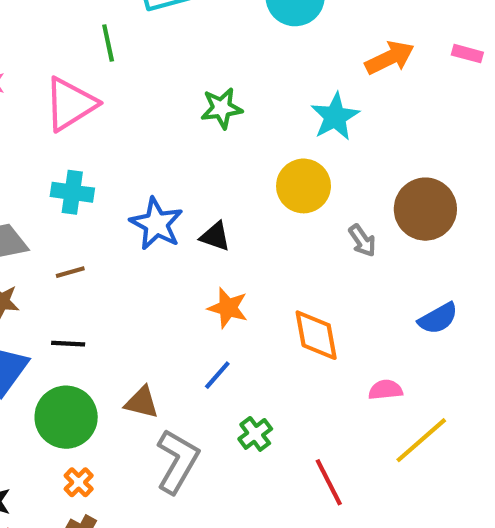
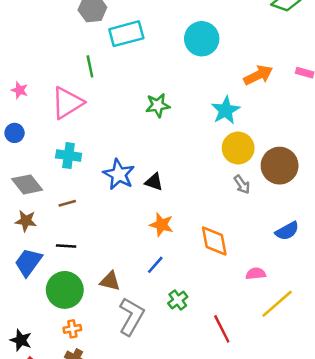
yellow circle: (304, 186) -> (238, 148), moved
orange cross: (79, 482) -> (72, 329), turned 36

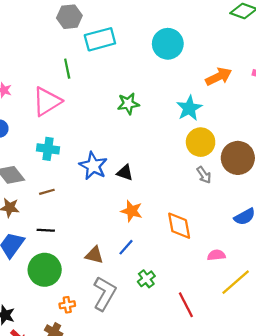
brown triangle: (110, 281) -> (94, 255), moved
orange cross: (72, 329) -> (67, 305), moved

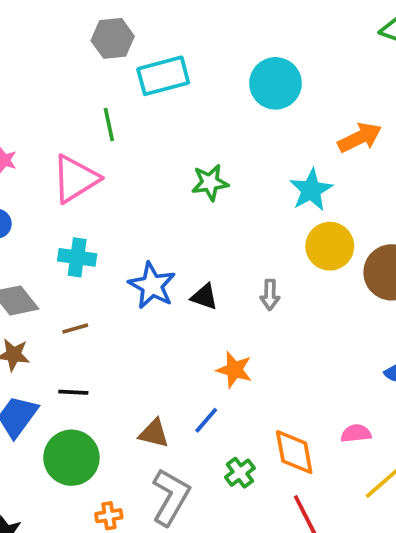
gray arrow: (204, 175) -> (270, 295), moved, turned 36
orange star: (132, 211) -> (234, 370), moved
orange diamond: (179, 226) -> (294, 452), moved

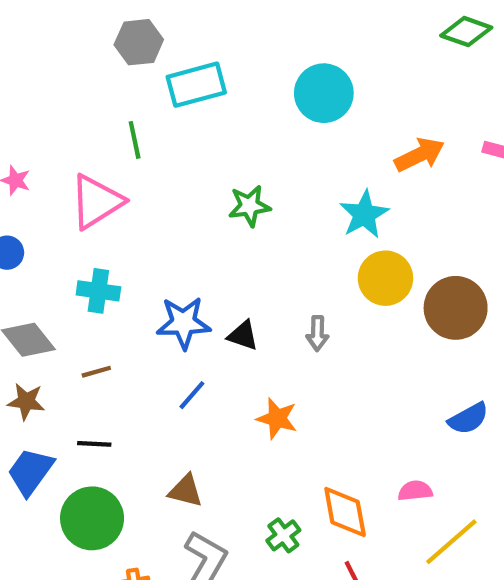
blue star: (152, 285) -> (183, 323), turned -30
blue line: (206, 420) -> (192, 395), moved

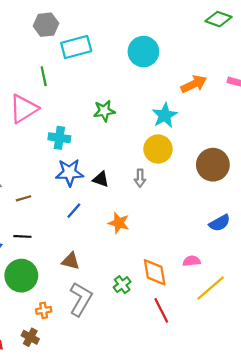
yellow circle: (385, 278) -> (158, 149), moved
cyan cross: (98, 291) -> (59, 138), moved

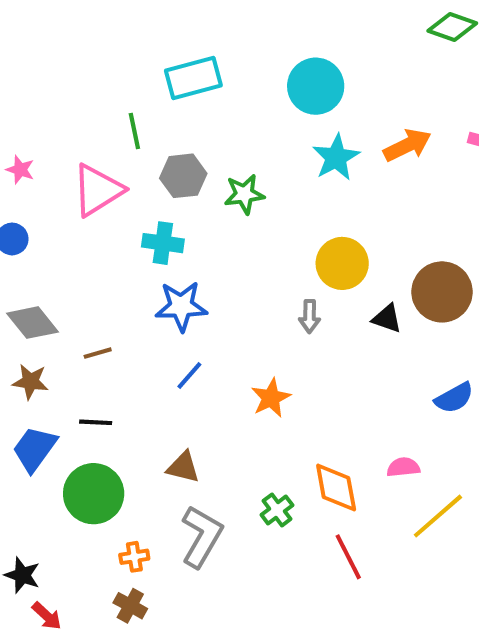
gray hexagon: (46, 25) -> (183, 176), moved
cyan star: (165, 115) -> (336, 157), moved
black triangle: (101, 179) -> (387, 318), moved
orange star: (119, 223) -> (271, 398), turned 30
brown cross: (30, 337) -> (130, 606), moved

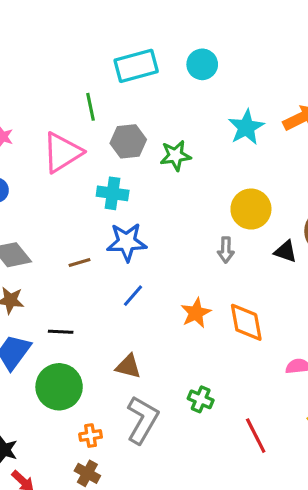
cyan circle: (316, 86) -> (202, 64), moved, size x0.7
brown line: (98, 353) -> (80, 263), moved
orange diamond: (336, 488) -> (246, 322), moved
green cross: (277, 510) -> (201, 399), turned -30

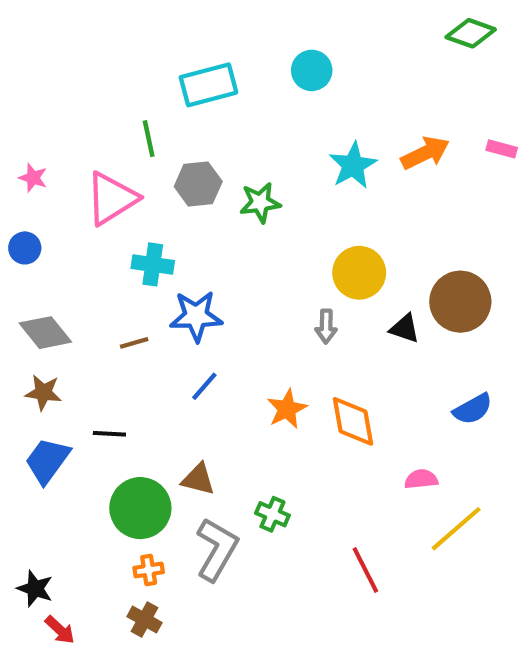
cyan circle: (202, 64) -> (312, 70), moved
cyan cross: (113, 193) -> (153, 264), moved
green circle: (59, 387) -> (140, 508), moved
green cross: (201, 399) -> (272, 514), moved

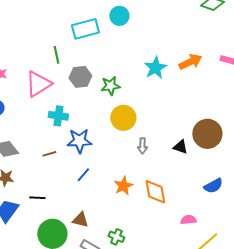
cyan circle: (312, 70) -> (119, 16), moved
yellow circle: (359, 273) -> (123, 118), moved

